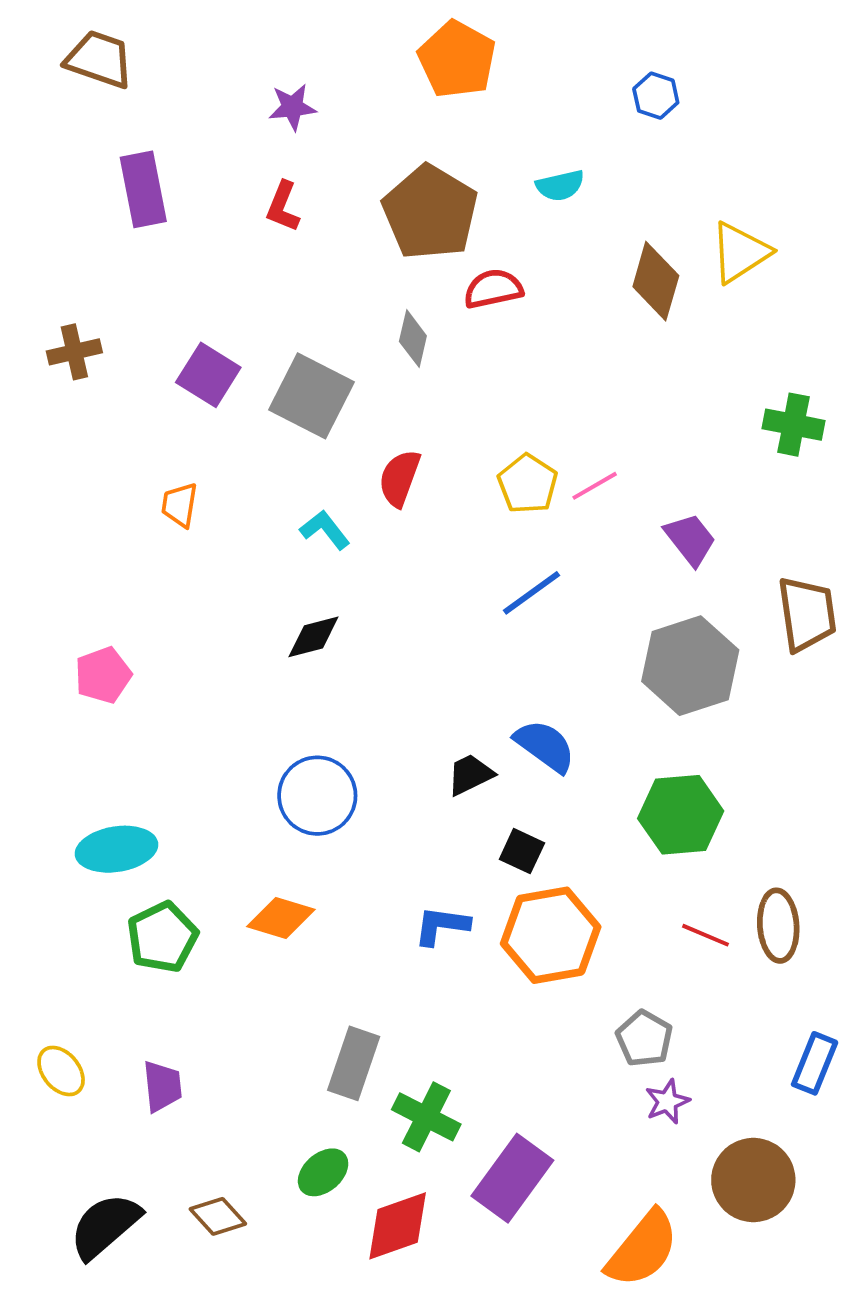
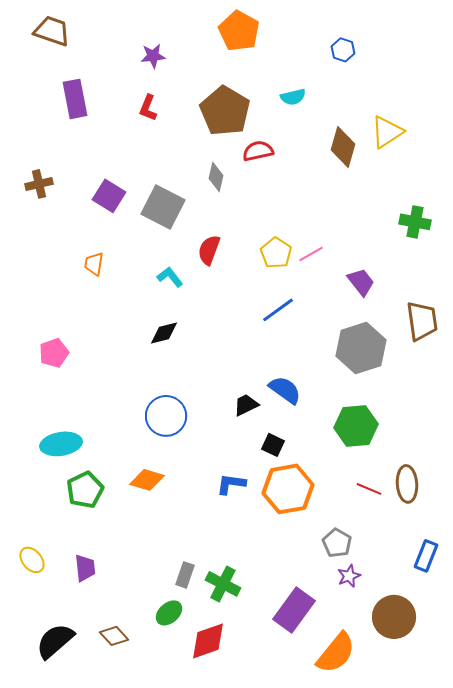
gray rectangle: (354, 1063) -> (185, 575), moved, size x0.7
purple rectangle: (512, 1178) -> (294, 610), moved

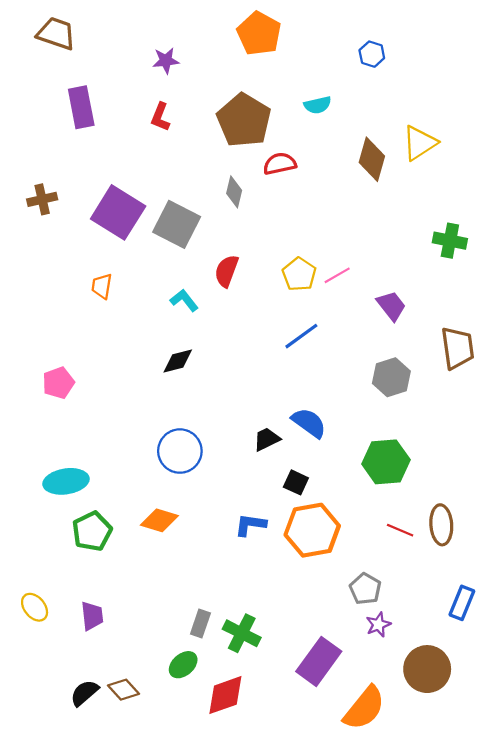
purple square: (109, 196) -> (118, 212), size x1.5
gray hexagon: (361, 348) -> (391, 377), size x0.7
black semicircle: (55, 641) -> (84, 693), moved, size x0.7

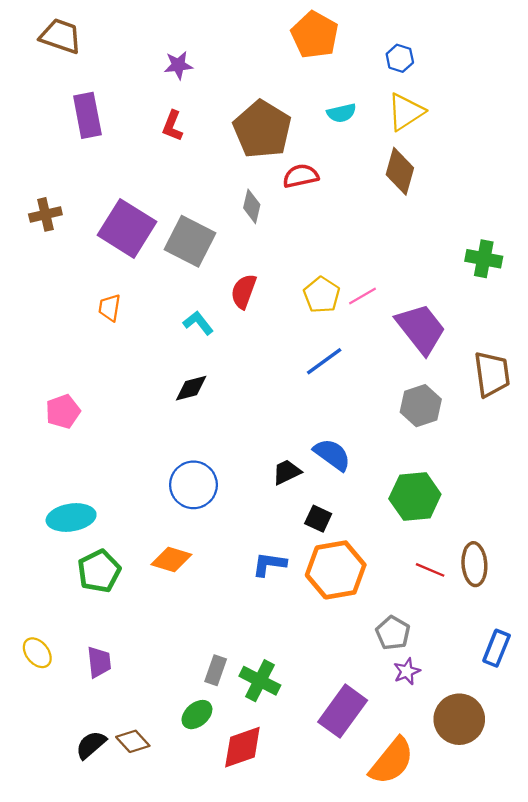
orange pentagon: (259, 33) -> (315, 35), moved
yellow triangle: (420, 143) -> (406, 112), moved
purple trapezoid: (391, 306) -> (421, 329), size x1.6

